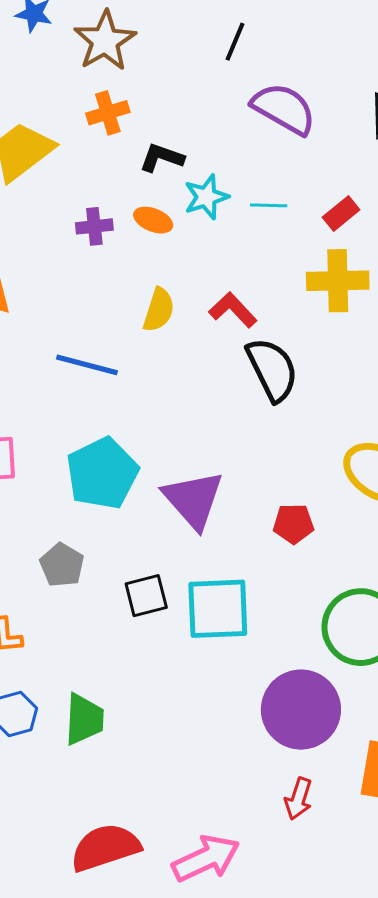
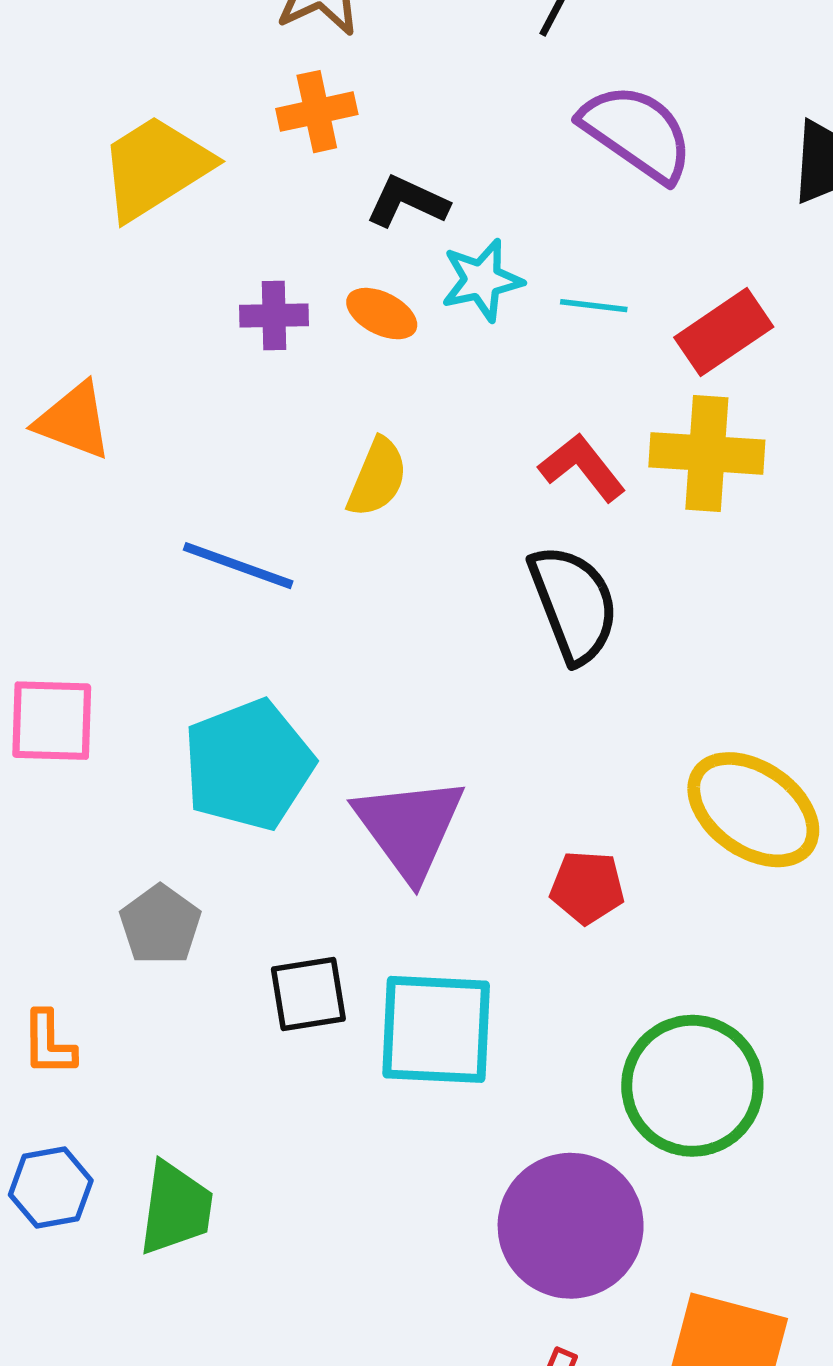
red rectangle: (341, 214) -> (724, 332), size x1.4
red L-shape: (233, 310) -> (582, 467), moved

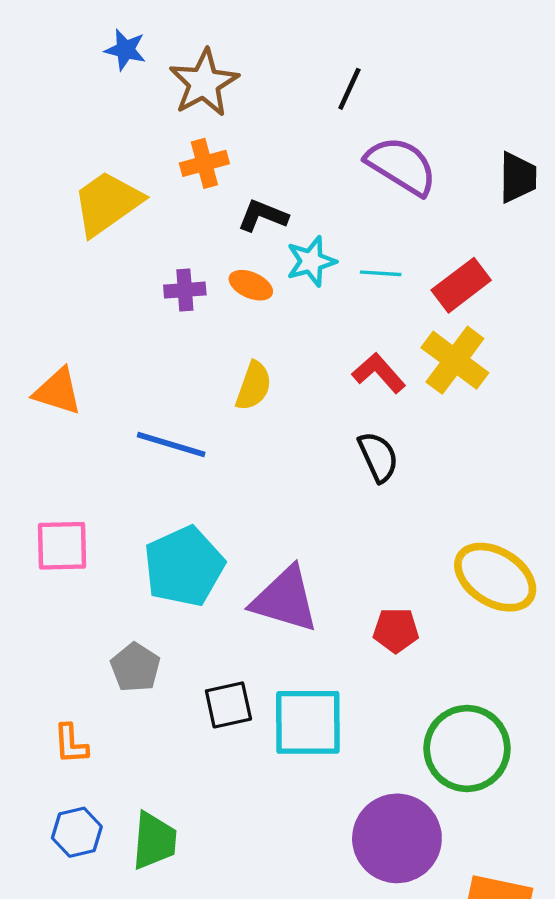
orange triangle: (74, 421) -> (58, 391), moved
yellow cross: (707, 453) -> (455, 360), turned 36
black semicircle: (574, 604) -> (378, 457), size x0.7
purple triangle: (409, 827) -> (285, 599), turned -34

